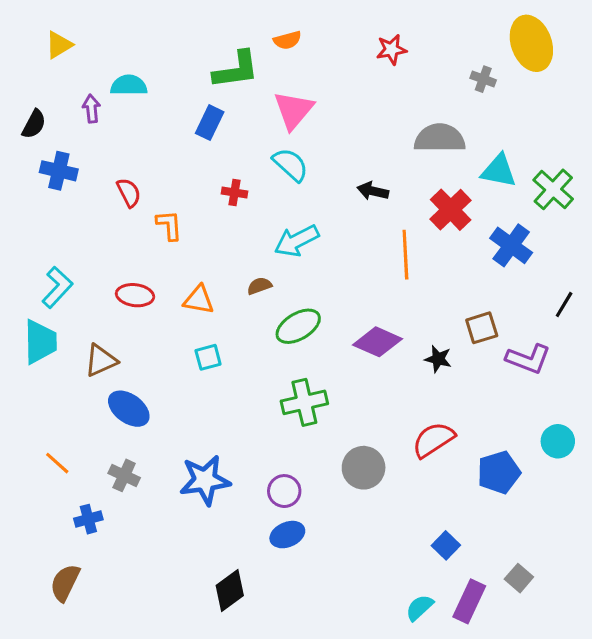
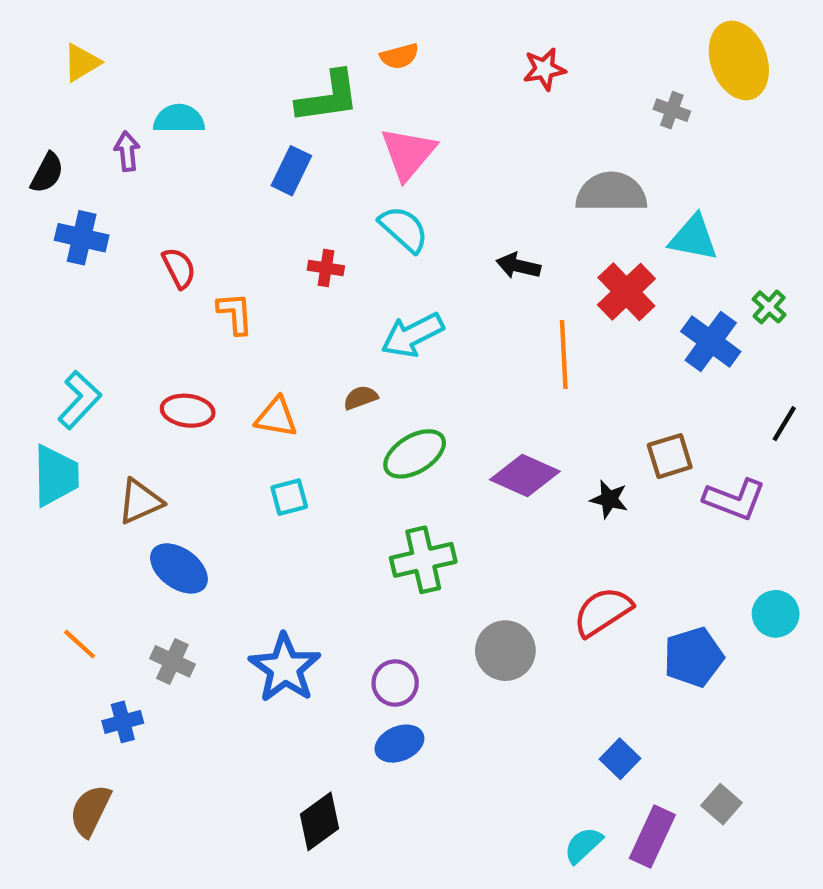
green cross: (553, 189) -> (769, 307), moved, size x0.6
blue star: (205, 480) -> (285, 668), turned -30

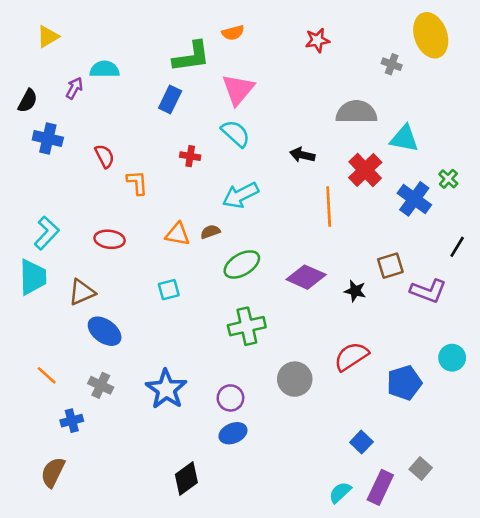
purple arrow: (127, 151) -> (74, 88), turned 35
orange triangle: (276, 417) -> (178, 234), moved

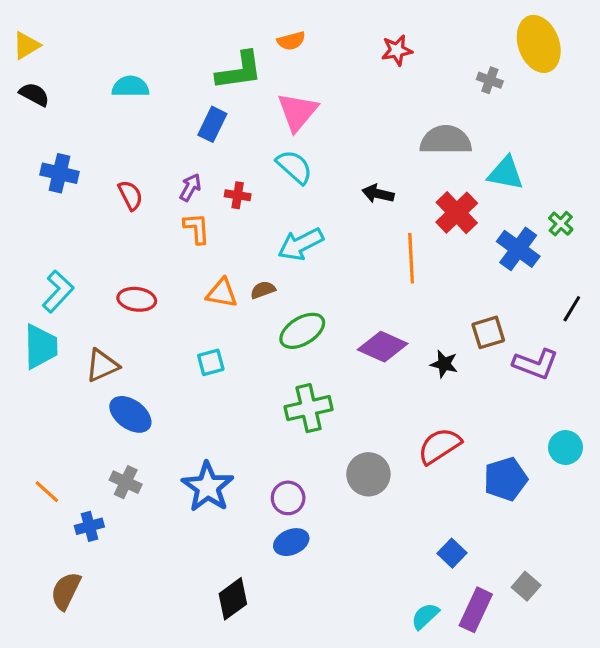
yellow triangle: (48, 37) -> (26, 46), moved
purple arrow: (74, 88) -> (190, 187), moved
black semicircle: (28, 101) -> (34, 94), moved, turned -90
orange L-shape: (137, 183) -> (197, 228), moved
orange line: (47, 375) -> (47, 492), moved

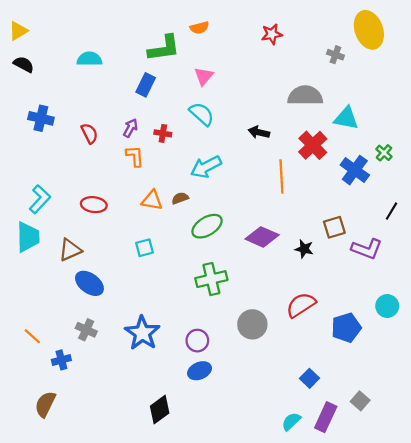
pink triangle: (298, 112) -> (204, 76), size x0.7

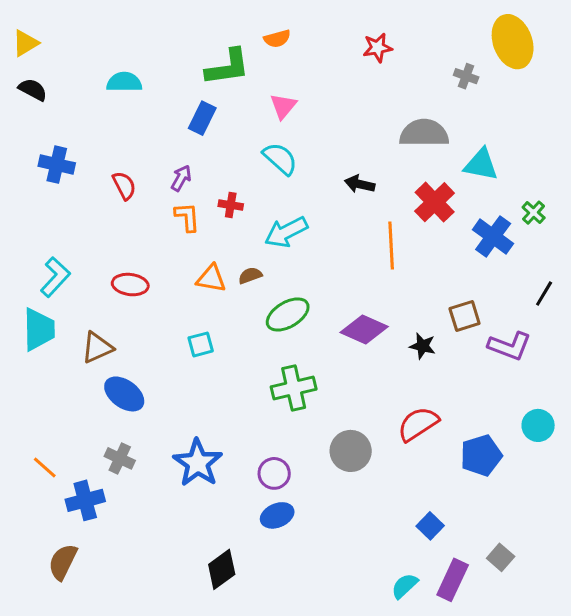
red cross: (163, 133) -> (231, 205), moved
blue cross: (61, 360) -> (85, 500), size x1.4

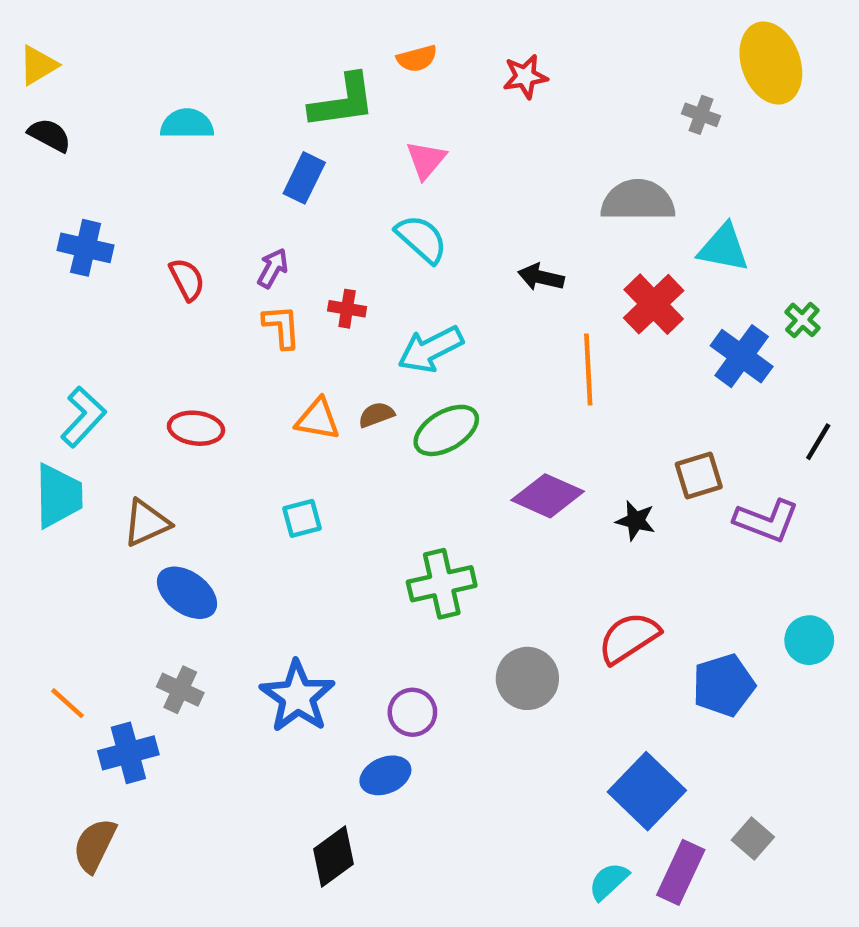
red star: (378, 48) -> (525, 77), moved
green ellipse: (288, 315) -> (446, 430), moved
blue ellipse: (277, 515) -> (385, 775), moved
blue square: (430, 526) -> (647, 791), size x1.8

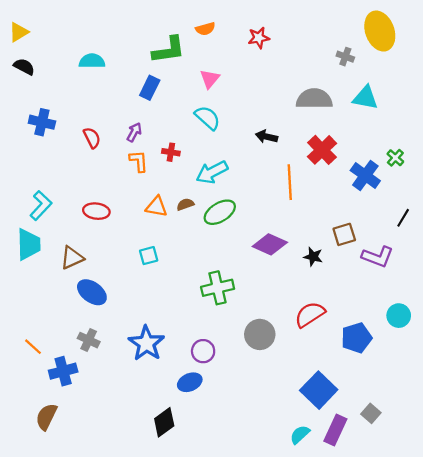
cyan triangle: (724, 248) -> (365, 98), moved

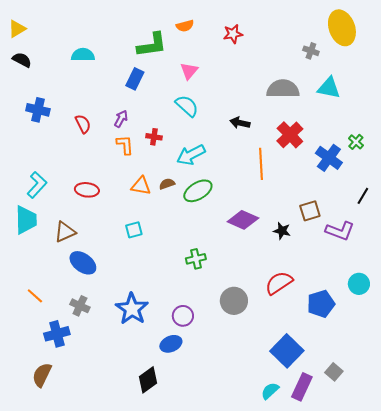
green cross: (218, 288) -> (196, 259), size x0.7
orange line: (33, 347) -> (35, 296), moved

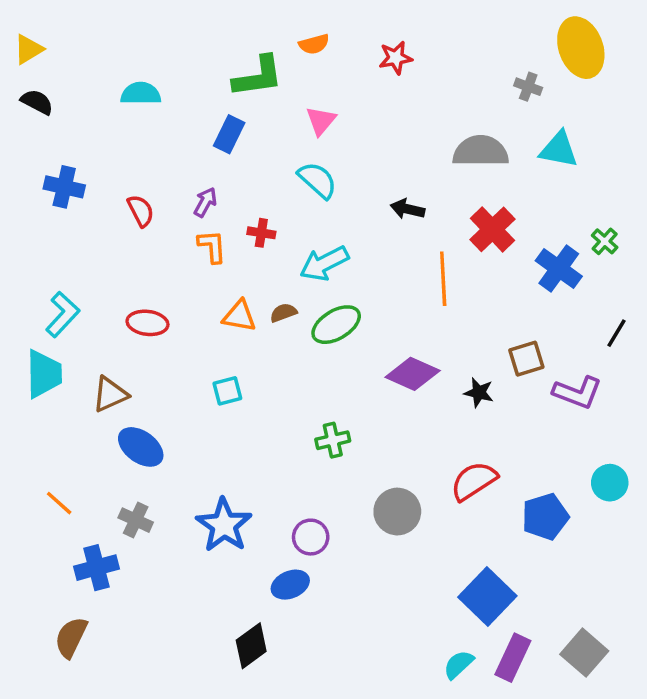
gray square: (334, 372) -> (584, 653), moved, size x1.5

